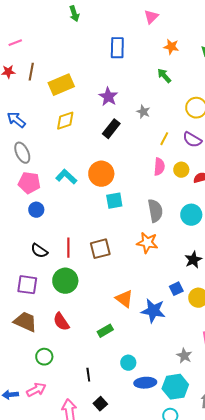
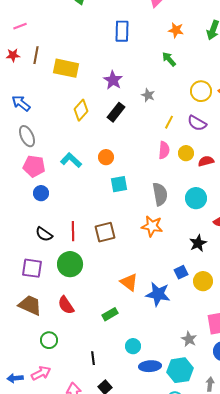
yellow rectangle: (61, 85) -> (66, 68), turned 35
yellow diamond: (65, 121) -> (81, 110), moved, turned -30
orange circle: (101, 174) -> (106, 157), size x0.6

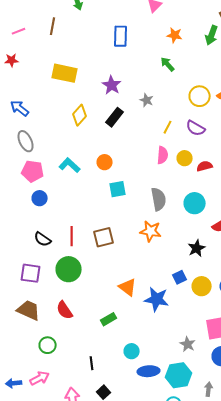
brown line: (36, 55) -> (53, 26), moved

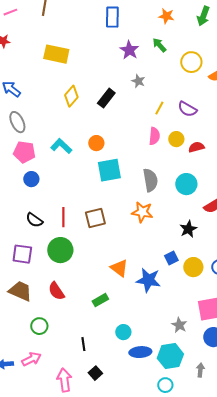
purple star: (112, 85) -> (129, 50), moved
yellow circle: (200, 96) -> (191, 62), moved
cyan square: (118, 189) -> (109, 170), size x1.4

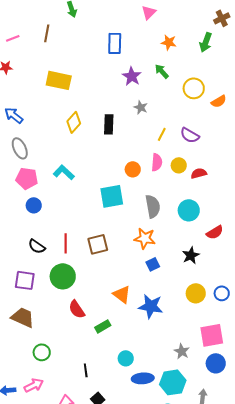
black rectangle: (106, 98) -> (109, 124), turned -36
orange circle: (96, 143) -> (133, 169), moved
blue square: (171, 258) -> (153, 264), moved
red semicircle: (56, 291) -> (77, 309), moved

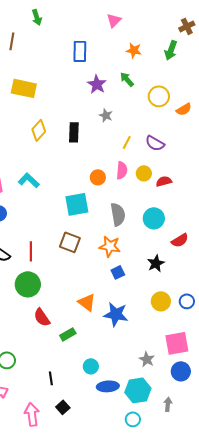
brown square: (98, 244) -> (70, 242), moved, turned 35

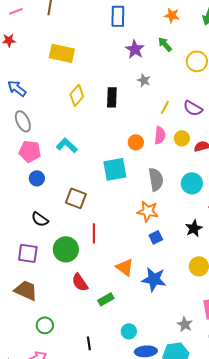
brown square: (70, 242) -> (76, 198), moved
red line: (31, 251) -> (94, 233), moved

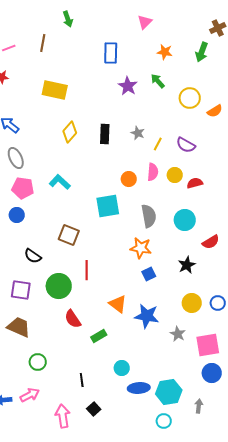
gray star: (144, 80) -> (138, 133), moved
blue circle: (37, 178) -> (17, 215), moved
gray star: (185, 324) -> (178, 334), moved

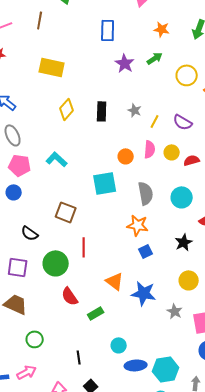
green arrow: (158, 81) -> (155, 58), turned 98

